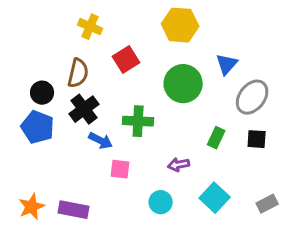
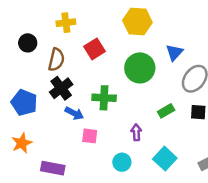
yellow cross: (90, 27) -> (66, 23), turned -30
black circle: (42, 93) -> (28, 43), moved
green rectangle: (216, 138) -> (166, 111), turned 35
purple arrow: (179, 165) -> (136, 132), turned 98
orange star: (32, 207) -> (22, 143), moved

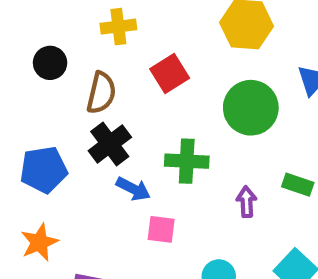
blue pentagon: (24, 103) -> (44, 170), turned -30
green rectangle: (166, 111) -> (298, 185), turned 49
purple arrow: (136, 132) -> (247, 202), moved

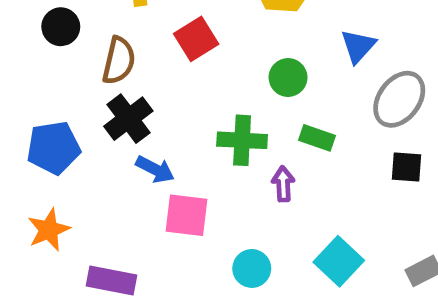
green circle: (251, 108) -> (288, 77), size x0.6
green cross: (187, 161) -> (242, 140), moved
green rectangle: (298, 185) -> (317, 138), moved
pink square: (161, 229) -> (186, 215), size x1.4

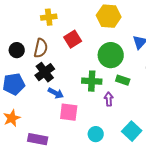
black circle: (61, 27) -> (17, 50), moved
green circle: (288, 77) -> (111, 55), size x1.6

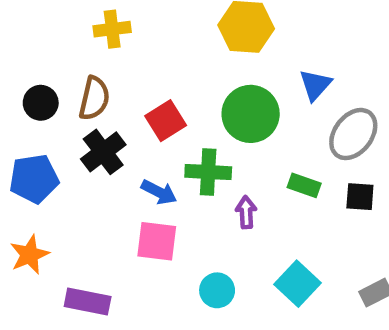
red square: (73, 39) -> (166, 121), moved
green rectangle: (123, 80) -> (304, 185), moved
blue arrow: (56, 93) -> (159, 192), moved

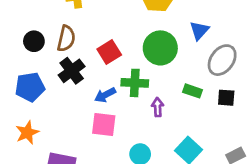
blue arrow: (159, 192) -> (105, 95), turned 125

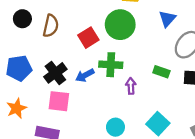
black circle: (34, 41) -> (22, 19), moved
green circle: (160, 48) -> (120, 25), moved
black cross: (72, 71) -> (55, 73), moved
pink square: (104, 125) -> (59, 101), moved

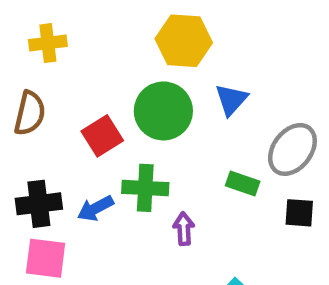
blue triangle: (167, 19) -> (231, 100), moved
green rectangle: (161, 72) -> (243, 183), moved
black cross: (55, 73) -> (39, 204), turned 30

